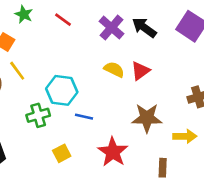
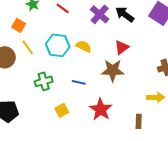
yellow semicircle: (114, 69) -> (84, 46), moved
cyan hexagon: (62, 90) -> (58, 45), moved
brown star: (147, 118) -> (113, 70), moved

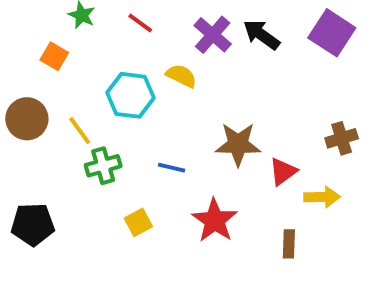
yellow semicircle: (84, 46) -> (181, 76), moved
yellow line: (28, 47) -> (80, 131), moved
red triangle: (122, 47) -> (283, 172), moved

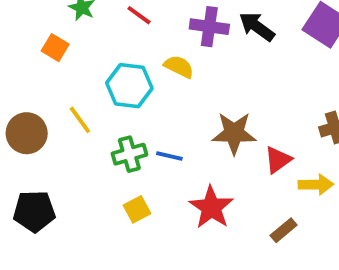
purple cross: (213, 35) -> (209, 27), turned -33
brown circle: (27, 119) -> (27, 133), moved
green cross: (103, 166) -> (129, 154), moved
brown rectangle: (289, 244) -> (284, 230), turned 48

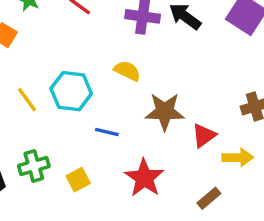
yellow semicircle: (179, 67) -> (127, 71), moved
cyan hexagon: (129, 86) -> (71, 91), moved
green cross: (129, 154) -> (34, 166), moved

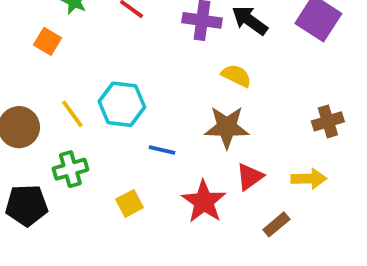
yellow semicircle: (127, 71) -> (236, 76), moved
red triangle: (204, 135) -> (250, 177), moved
green cross: (34, 166) -> (70, 169), moved

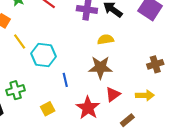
yellow semicircle: (236, 76) -> (106, 39), turned -35
yellow line: (72, 114) -> (20, 42), moved
blue line: (162, 150) -> (65, 80), turned 64

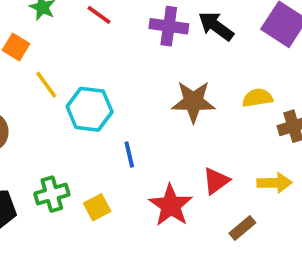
yellow semicircle: (106, 39) -> (257, 98), moved
brown star: (100, 67) -> (193, 102), moved
green cross: (16, 90) -> (52, 194), moved

